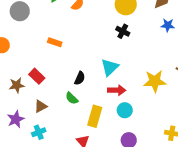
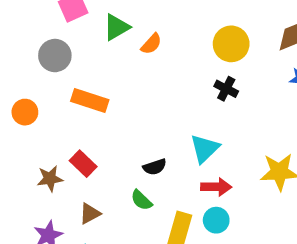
orange rectangle: (55, 42) -> (90, 100), moved, size x1.5
black semicircle: (80, 78) -> (155, 167), turned 48
cyan circle: (125, 110) -> (216, 220), moved

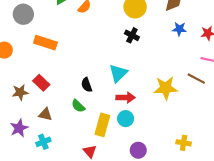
black semicircle: (155, 167) -> (87, 85), turned 88
brown triangle: (90, 213) -> (45, 114), turned 40

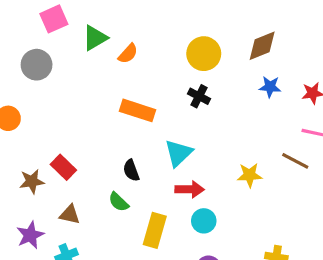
orange rectangle: (45, 43) -> (137, 110), moved
yellow star: (166, 88) -> (249, 175), size x0.7
cyan circle: (126, 119) -> (204, 221), moved

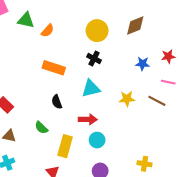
green triangle: (95, 38) -> (26, 20), turned 42
blue star: (270, 87) -> (142, 64), moved
cyan triangle: (179, 153) -> (91, 88), moved, turned 30
black semicircle: (131, 170) -> (57, 102), moved
yellow star: (249, 175) -> (127, 99), moved

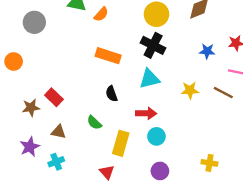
black cross: (94, 58) -> (153, 45), size x1.5

